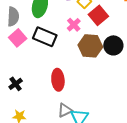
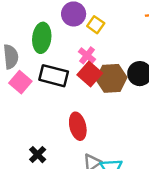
red square: (98, 15) -> (90, 74), moved
black cross: (16, 84) -> (38, 155), moved

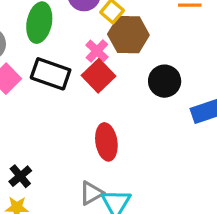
brown hexagon: (111, 78) -> (128, 35), moved
red ellipse: (78, 126) -> (106, 142), moved

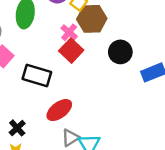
black rectangle: (51, 74) -> (37, 76), moved
red ellipse: (106, 142) -> (59, 110), moved, turned 65

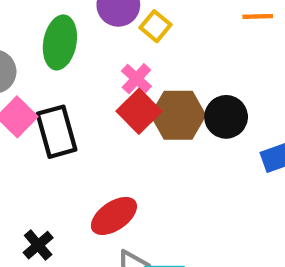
brown hexagon: (92, 19) -> (178, 115), moved
black rectangle: (37, 76) -> (57, 132), moved, turned 56

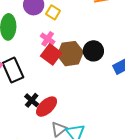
black cross: (38, 245) -> (32, 100), moved

